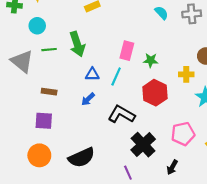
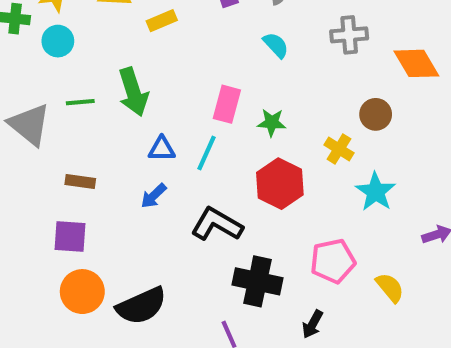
cyan semicircle: (161, 13) -> (276, 45), moved
cyan circle: (37, 26) -> (58, 41), moved
yellow cross: (186, 74) -> (339, 149), turned 32
black cross: (143, 145) -> (257, 281), turned -35
orange circle: (39, 155) -> (82, 292), moved

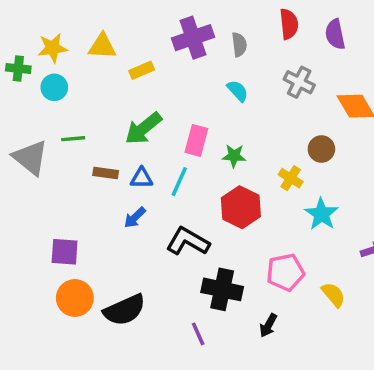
gray cross: (349, 35) -> (299, 82), turned 32
green arrow: (133, 92) -> (143, 128), moved, turned 69
brown rectangle: (80, 182) -> (106, 173), moved

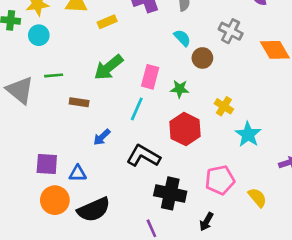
brown circle: (321, 149) -> (202, 58), moved
blue triangle: (142, 178) -> (78, 173), moved

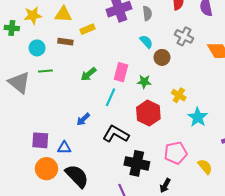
cyan circle: (39, 35) -> (37, 48), moved
green arrow: (109, 67) -> (88, 74), moved, size x0.7
brown rectangle: (79, 102) -> (65, 42), moved
black semicircle: (94, 210) -> (77, 176), turned -110

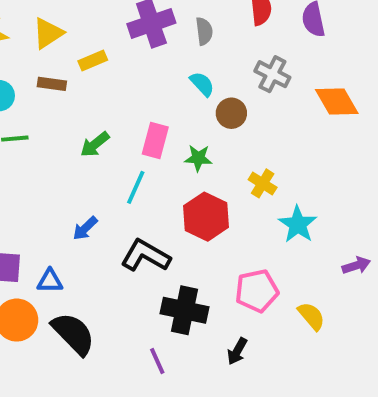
yellow triangle: (63, 14) -> (48, 33), turned -36

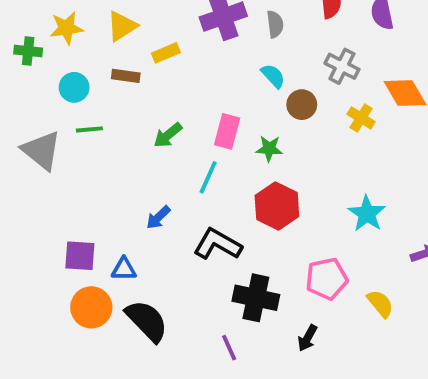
yellow cross: (263, 183) -> (361, 118), moved

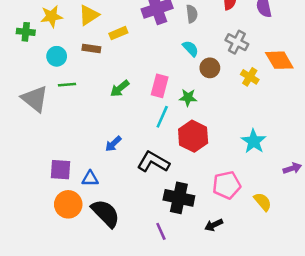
cyan line: (208, 177) -> (162, 117), moved
black arrow: (308, 338) -> (214, 225), turned 36

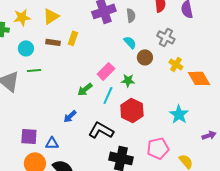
yellow rectangle: (118, 33) -> (73, 38), moved, turned -48
orange diamond: (279, 60) -> (199, 78), moved
pink rectangle: (160, 86) -> (106, 71), turned 30
green arrow: (120, 88) -> (85, 89), moved

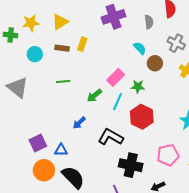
gray semicircle: (131, 15) -> (149, 22), moved
green line: (34, 70) -> (63, 81), moved
purple square: (29, 136) -> (38, 143), turned -30

